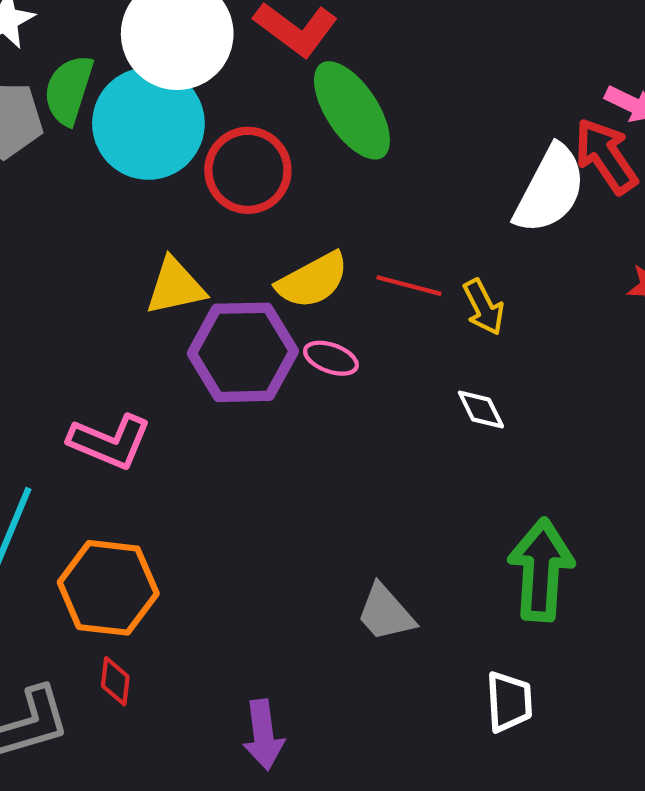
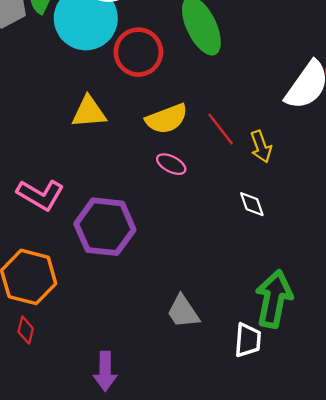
red line: (409, 286) -> (221, 129), turned 30
purple hexagon: (243, 352) -> (105, 227), moved
white trapezoid: (509, 702) -> (248, 340), moved

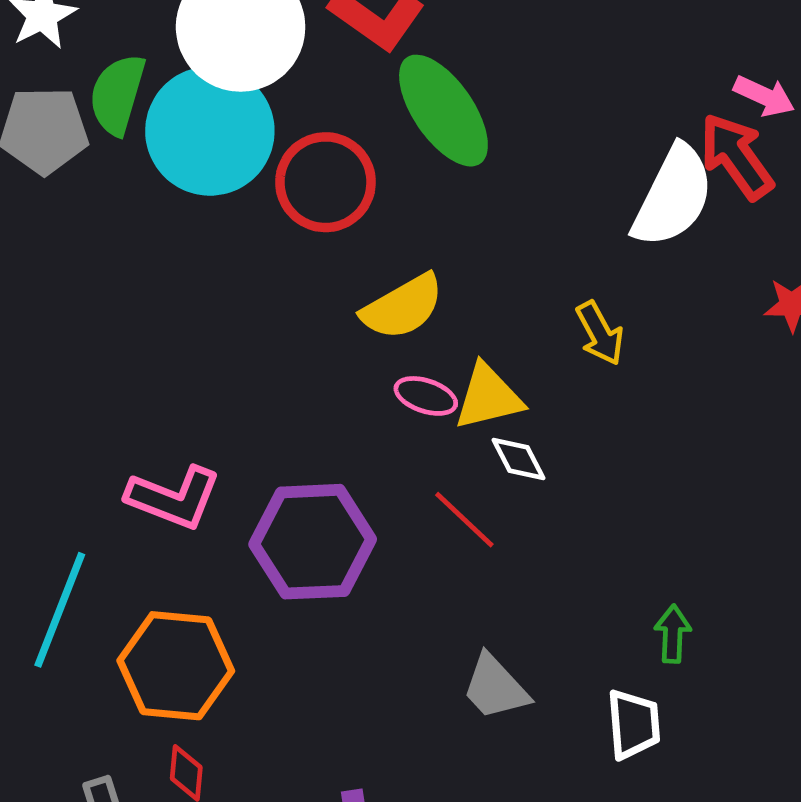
yellow triangle: (89, 112) -> (488, 397), moved
red line: (221, 129) -> (464, 520), moved
white diamond: (252, 204) -> (519, 459), moved
green arrow: (274, 299) -> (673, 634), size x0.5

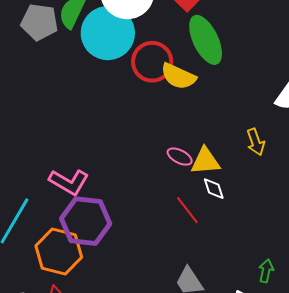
yellow semicircle: (403, 307) -> (178, 76), moved, turned 45
purple hexagon: (313, 542) -> (86, 221), moved

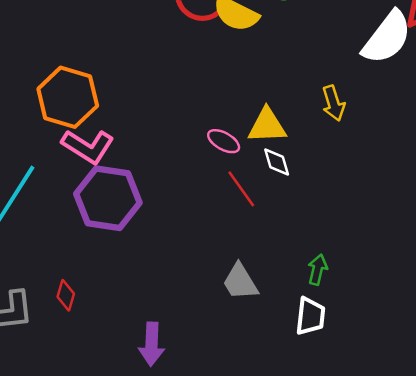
pink ellipse: (180, 157) -> (224, 141), moved
orange hexagon: (59, 252) -> (68, 97), moved
green arrow: (266, 271) -> (317, 270), moved

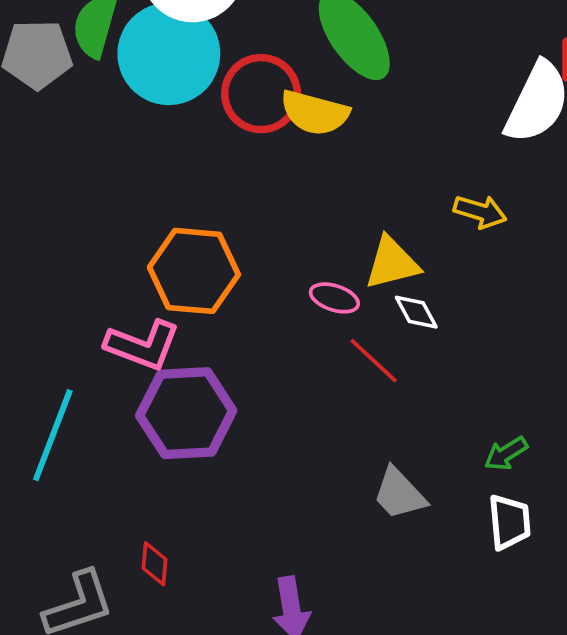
orange hexagon: (68, 97) -> (194, 271), moved
yellow arrow: (333, 103) -> (480, 212), turned -44
green arrow: (317, 270) -> (506, 454), turned -124

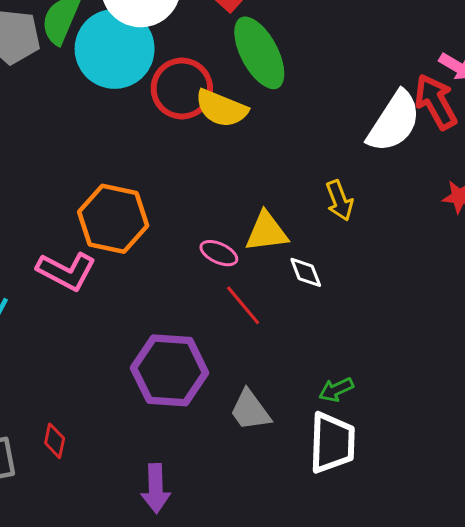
yellow arrow: (480, 212) -> (339, 201), turned 45
white diamond: (416, 312) -> (306, 272), moved
purple hexagon: (186, 413) -> (170, 370), moved
white trapezoid: (509, 522) -> (332, 443), size x1.4

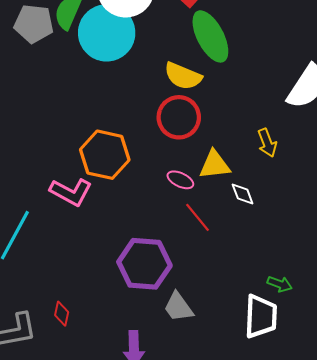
red circle: (182, 88) -> (179, 117), moved
green arrow: (336, 390) -> (280, 284), moved, turned -135
gray trapezoid: (250, 410) -> (178, 307), moved

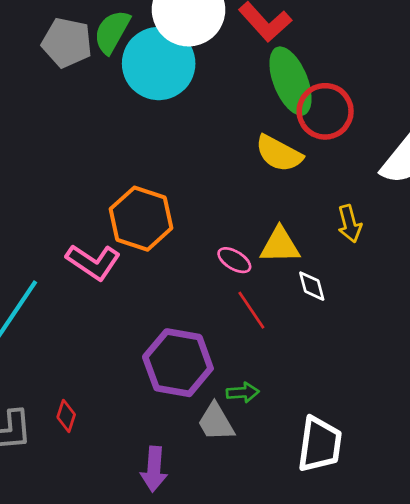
yellow semicircle: (183, 76) -> (279, 153), moved
red circle: (179, 117) -> (325, 111), moved
green arrow: (280, 284) -> (243, 392), moved, turned -30

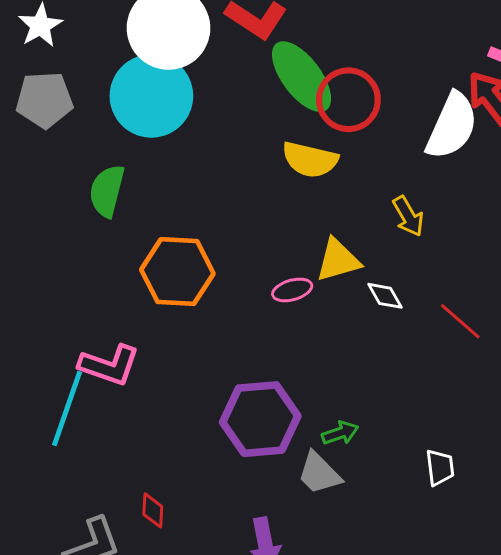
green semicircle: (112, 32) -> (107, 191), moved
pink ellipse: (234, 260) -> (292, 290), turned -32
pink L-shape: (93, 262) -> (109, 365), moved
red line: (251, 310) -> (460, 321), moved
white trapezoid: (320, 444) -> (440, 467), size x0.6

